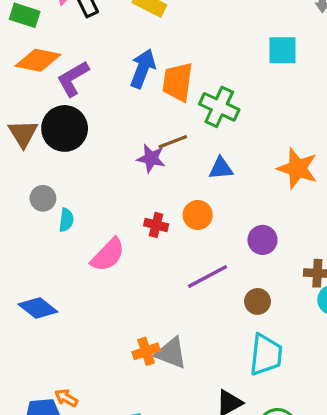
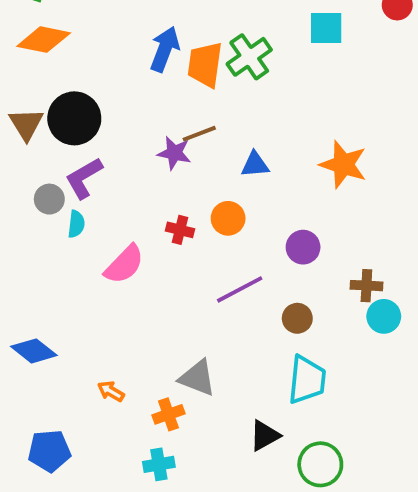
purple L-shape: (73, 79) -> (84, 178), moved
green cross: (219, 107) -> (249, 57), moved, turned 30
blue diamond: (38, 308) -> (34, 351), moved
orange cross: (146, 351) -> (168, 414), moved
orange arrow: (66, 398) -> (111, 391), moved

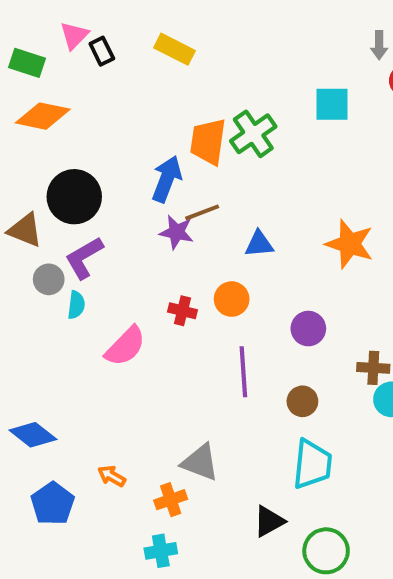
blue arrow: (165, 49) -> (167, 179), moved
brown triangle: (26, 124) -> (25, 230), moved, turned -36
purple line: (240, 289) -> (243, 372), turned -66
blue pentagon: (49, 451) -> (53, 504), moved, turned -30

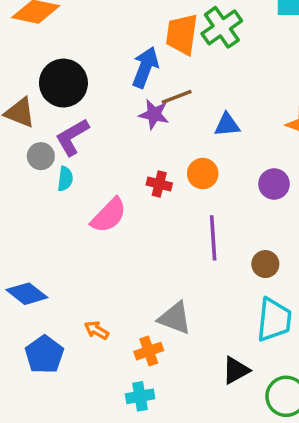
purple circle: (308, 329) -> (274, 184), moved

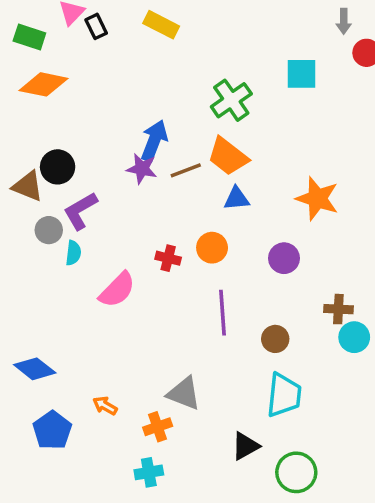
orange trapezoid: (182, 34) -> (228, 156), moved, turned -60
black circle: (63, 83) -> (58, 167), moved, size x0.7
purple star: (154, 114) -> (142, 169), moved

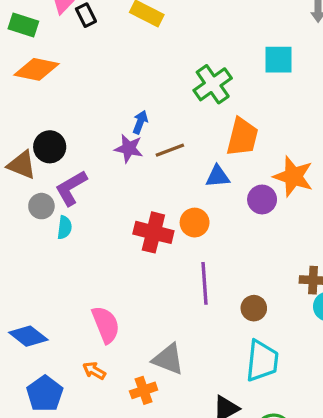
blue arrow: (154, 141) -> (140, 122), size x0.6
orange trapezoid: (228, 156) -> (242, 137), moved, turned -114
red cross: (168, 258) -> (153, 232), size x1.6
purple circle: (284, 258) -> (262, 199), moved
pink semicircle: (117, 290) -> (106, 325), moved, turned -66

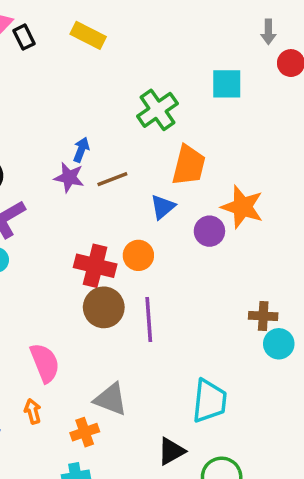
blue triangle: (218, 176) -> (163, 207), turned -35
brown circle: (254, 308) -> (104, 307), moved, size x1.5
orange arrow: (94, 371) -> (33, 411), turned 45

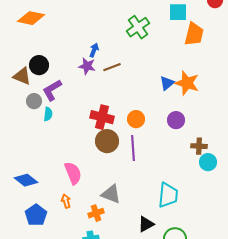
orange trapezoid: (189, 165) -> (194, 34), moved
blue triangle: (163, 207) -> (167, 83), moved
purple circle: (209, 231) -> (176, 120), moved
orange circle: (138, 255) -> (136, 119), moved

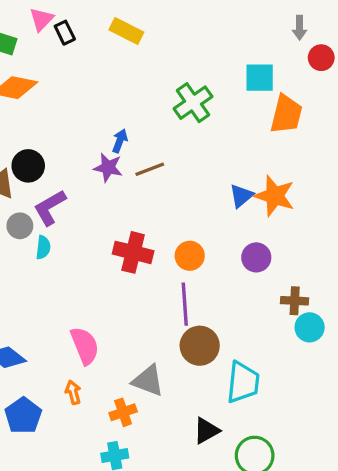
brown circle: (107, 141) -> (200, 346), moved

